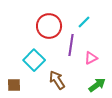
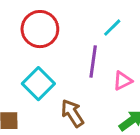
red circle: (49, 26) -> (40, 29), moved

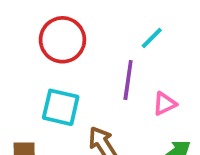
cyan square: (38, 84) -> (61, 107), turned -32

